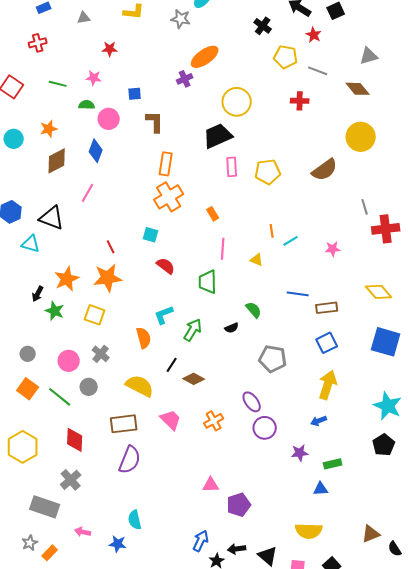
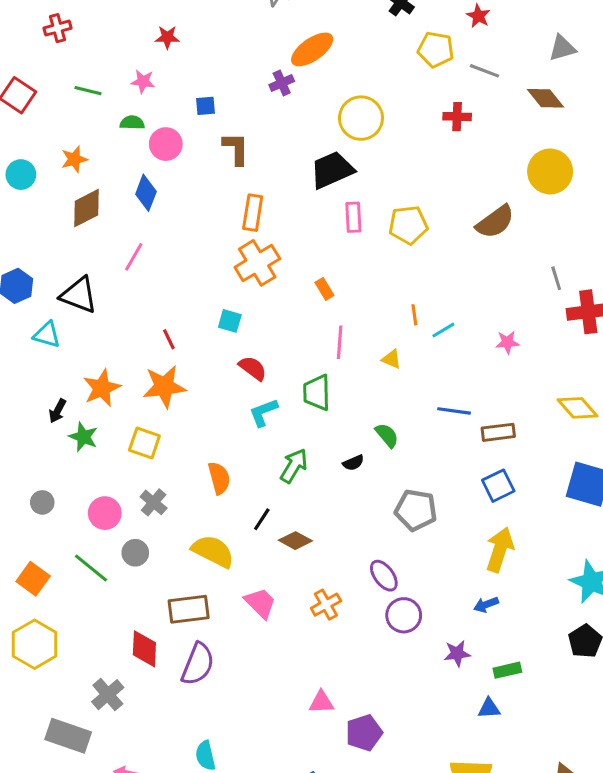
cyan L-shape: (164, 315) -> (263, 412), moved
orange square: (28, 389) -> (33, 579), moved
red diamond: (75, 440) -> (144, 649), moved

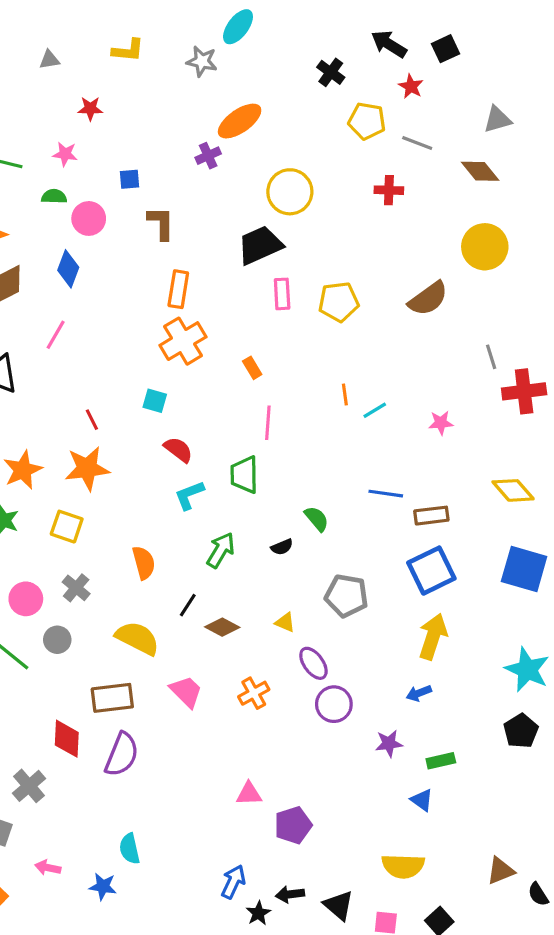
yellow triangle: (391, 359) -> (285, 622), moved
blue square: (498, 486) -> (431, 571), size x1.4
blue triangle: (489, 708) -> (422, 800), turned 40

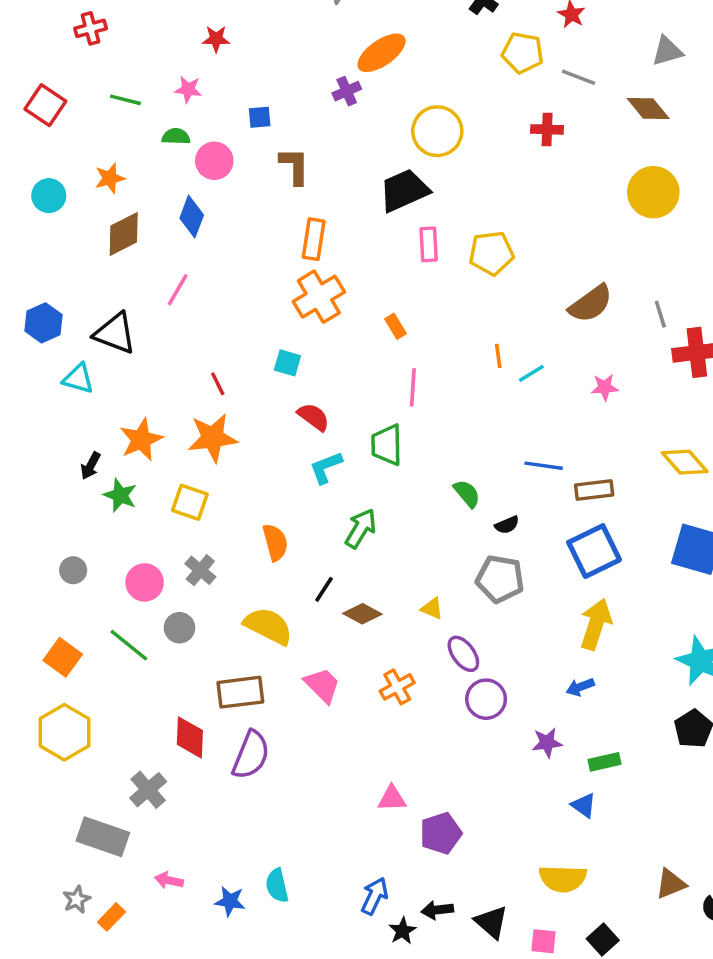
brown semicircle: (428, 299) -> (591, 304), moved
black semicircle: (282, 547) -> (507, 525), moved
cyan semicircle: (130, 849) -> (277, 886), moved

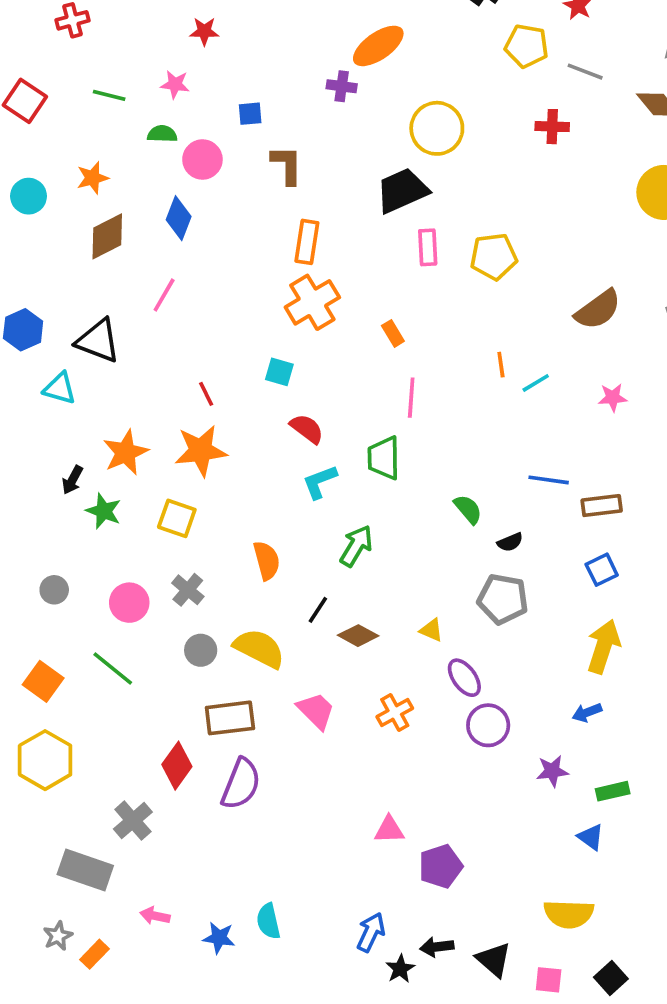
purple cross: (347, 91) -> (342, 86), turned 32
blue square: (594, 551) -> (602, 570), size x0.6
gray circle: (179, 628) -> (201, 650), moved
red diamond: (190, 737) -> (177, 766), turned 33

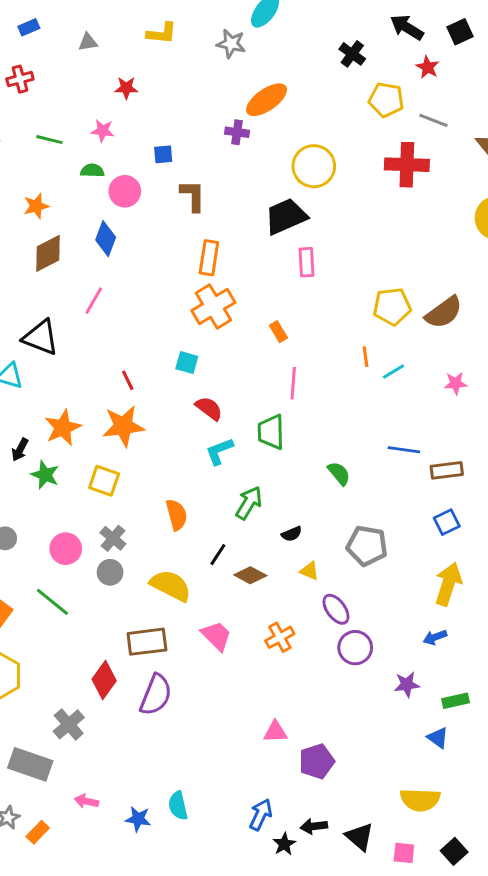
red cross: (552, 127) -> (407, 165), size x1.6
yellow pentagon: (494, 257) -> (392, 306), moved
black semicircle: (510, 542) -> (292, 534), moved
gray circle: (201, 650) -> (110, 572), moved

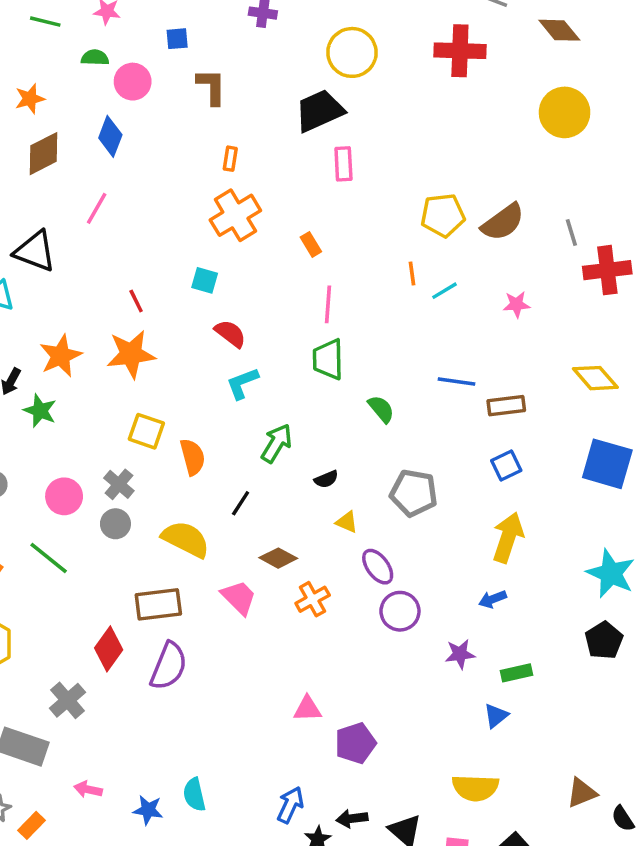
orange rectangle: (209, 258) -> (230, 159), size x0.6
green trapezoid: (271, 432) -> (328, 359), moved
yellow square: (104, 481) -> (146, 431), moved
brown diamond: (250, 575) -> (278, 558), moved
blue triangle: (438, 738) -> (496, 716), turned 45

